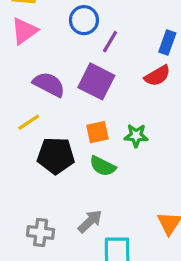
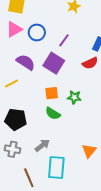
blue circle: (84, 20) -> (37, 32), moved
black pentagon: (56, 156) -> (16, 119), moved

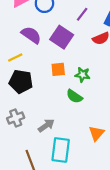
purple line: (64, 40) -> (82, 14), moved
green semicircle: (53, 113) -> (74, 96), moved
black pentagon: (16, 119) -> (21, 82), moved
gray cross: (13, 149) -> (16, 118), moved, turned -35

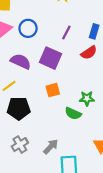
green star: (83, 75) -> (87, 98), moved

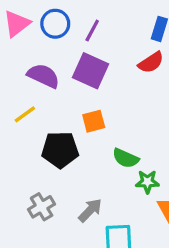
purple line: (66, 32) -> (92, 30), moved
green star: (87, 98) -> (147, 182), moved
black pentagon: (19, 108) -> (60, 150), moved

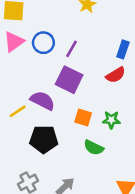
purple semicircle: (43, 76) -> (43, 101), moved
orange square: (94, 121) -> (83, 118), moved, turned 30
green star: (147, 182) -> (111, 120), moved

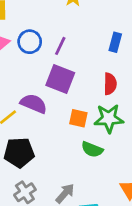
red semicircle: (116, 75) -> (110, 84), moved, turned -54
green star: (111, 120) -> (109, 118), size x1.5
black pentagon: (44, 139) -> (19, 153), moved

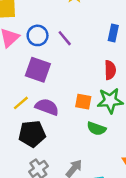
purple line: (60, 46) -> (65, 38), turned -63
purple square: (60, 79) -> (38, 70), moved
purple semicircle: (34, 104) -> (47, 107), moved

